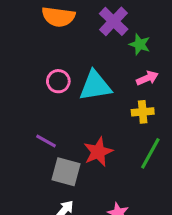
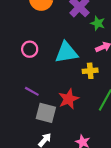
pink circle: (58, 81) -> (30, 49), moved
yellow cross: (143, 112) -> (90, 71), moved

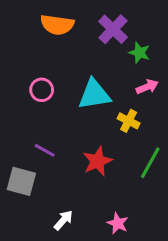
yellow cross: (90, 71) -> (129, 121), turned 32
gray square: (46, 113) -> (21, 181), moved

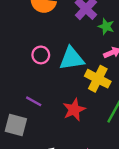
pink circle: (42, 90) -> (41, 55), moved
yellow cross: (129, 121) -> (98, 79), size x1.5

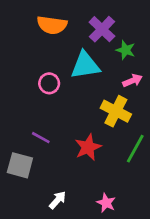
cyan triangle: (72, 59) -> (85, 65), moved

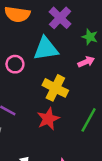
green star: (126, 50) -> (90, 37), moved
yellow cross: (116, 111) -> (55, 88), moved

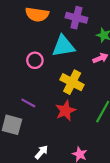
purple cross: (60, 18) -> (76, 18), turned -30

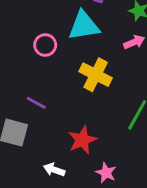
red star: (65, 111) -> (82, 140), moved
white arrow: (41, 152) -> (54, 170), turned -112

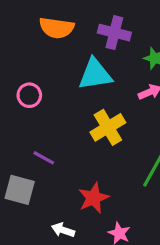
pink circle: (45, 45) -> (29, 95), moved
yellow cross: (96, 75) -> (108, 127), turned 32

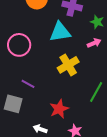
pink circle: (29, 95) -> (19, 45), size x1.5

